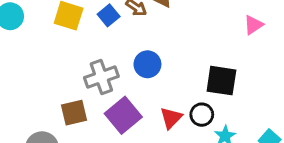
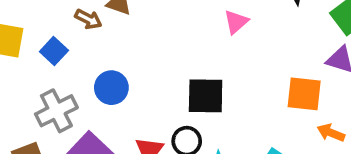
blue square: (109, 15) -> (54, 51), moved

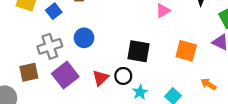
orange square: (304, 94) -> (186, 51), moved

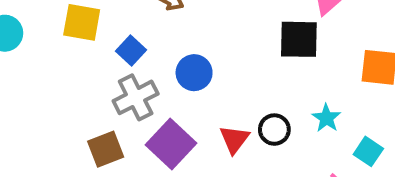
blue square: (54, 11) -> (131, 51), moved
black square: (138, 51) -> (299, 39), moved
cyan star: (140, 92) -> (326, 118), moved

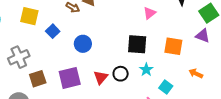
black square: (299, 39) -> (137, 44), moved
gray cross: (136, 97) -> (19, 57), moved
purple square: (171, 144) -> (70, 78), turned 30

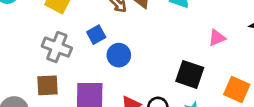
blue square: (53, 31) -> (96, 35), moved
gray cross: (19, 57) -> (57, 47), moved, turned 30

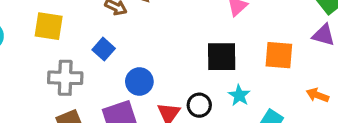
blue circle: (119, 55) -> (139, 81), moved

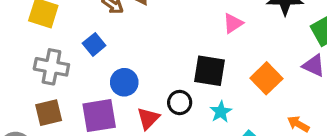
orange square: (279, 55) -> (266, 78), turned 32
black circle: (199, 105) -> (180, 102), moved

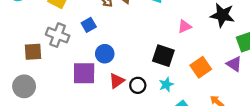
black circle: (180, 102) -> (138, 85), moved
brown square: (49, 113) -> (33, 52), moved

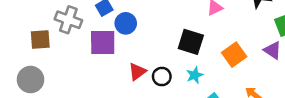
blue circle: (105, 54) -> (126, 23), moved
purple square: (84, 73) -> (103, 43), moved

